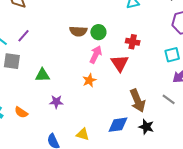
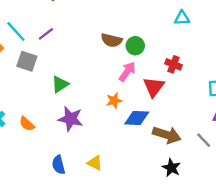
green triangle: (43, 75) -> (60, 84), turned -42
brown arrow: (138, 101) -> (167, 135), turned -60
purple star: (56, 102) -> (71, 119), size x1.5
blue diamond: (118, 125) -> (137, 118), moved

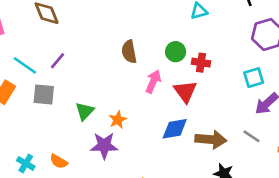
brown semicircle: (112, 40) -> (129, 52), turned 78
green circle: (135, 46) -> (176, 52), moved
orange star: (114, 101) -> (118, 120), moved

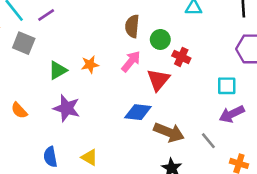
brown semicircle: (129, 52) -> (132, 26), moved
orange star: (118, 120) -> (90, 65), moved

